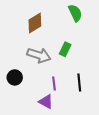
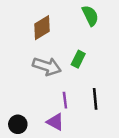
black circle: (15, 77) -> (18, 124), moved

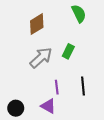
gray arrow: (47, 66) -> (41, 58), turned -60

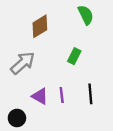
gray arrow: (41, 58) -> (23, 63), moved
purple triangle: (48, 106) -> (40, 96), moved

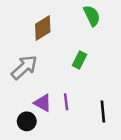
black line: (90, 94) -> (103, 112), moved
black circle: (17, 118) -> (27, 121), moved

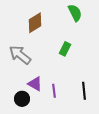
gray arrow: (24, 67) -> (20, 55), turned -100
purple line: (66, 102) -> (54, 91), moved

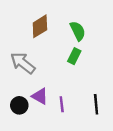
green semicircle: (75, 13) -> (78, 31), moved
black circle: (22, 99) -> (19, 105), moved

